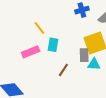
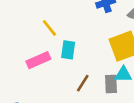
gray rectangle: (84, 55) -> (111, 84), moved

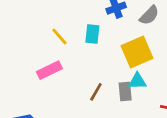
cyan rectangle: (68, 50) -> (92, 34), moved

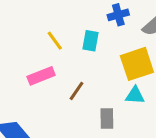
gray rectangle: (125, 91) -> (107, 118), moved
brown line: (96, 92) -> (76, 91), moved

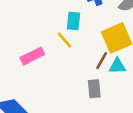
yellow line: (55, 41) -> (65, 40), moved
brown line: (76, 91) -> (102, 61), moved

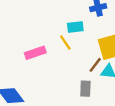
cyan rectangle: (73, 21) -> (75, 27), turned 70

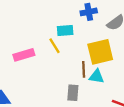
brown line: (95, 65) -> (84, 69), turned -42

